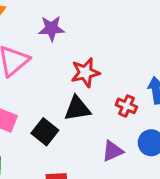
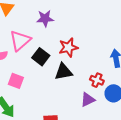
red cross: (126, 106) -> (97, 80), moved
black square: (45, 132) -> (41, 57), moved

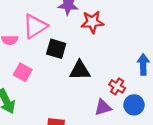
red star: (68, 47) -> (92, 22), moved
black square: (41, 57) -> (56, 49), turned -30

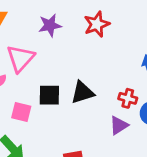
red star: (92, 22) -> (97, 24), moved
black square: (56, 49) -> (49, 95), moved

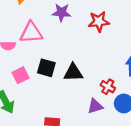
pink triangle: (20, 58) -> (31, 33), turned 30
pink square: (21, 112) -> (21, 75), turned 35

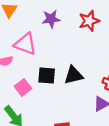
pink triangle: (31, 33) -> (25, 44), turned 35

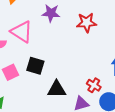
black triangle: (74, 75) -> (57, 89), moved

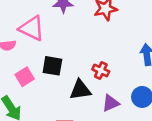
red cross: (94, 85) -> (101, 70), moved

